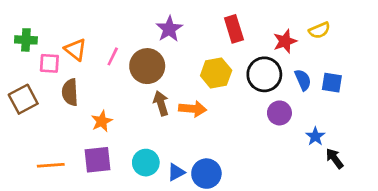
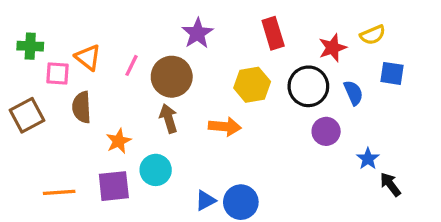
blue square: (332, 83) -> (392, 73), moved
brown arrow: (161, 103) -> (168, 118), moved
cyan circle: (146, 163) -> (156, 170), moved

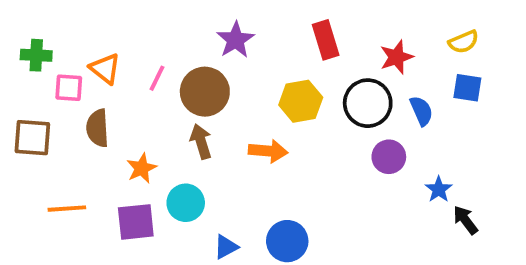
yellow semicircle: (373, 35) -> (464, 42), moved
brown square: (27, 115) -> (32, 138), turned 32
orange line: (59, 192) -> (67, 209), moved
blue triangle: (205, 201) -> (226, 247), moved

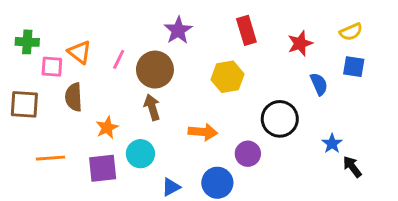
black circle: (368, 103) -> (280, 119), moved
orange arrow: (268, 151) -> (203, 132), moved
purple circle: (389, 157) -> (248, 154), moved

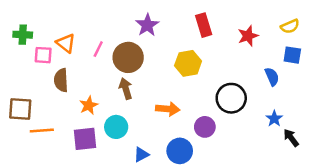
blue semicircle: (319, 84) -> (272, 77), moved
brown square: (24, 104) -> (20, 109), moved

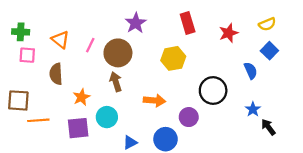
pink square: (43, 55) -> (27, 55), moved
blue square: (292, 55) -> (269, 51), turned 35

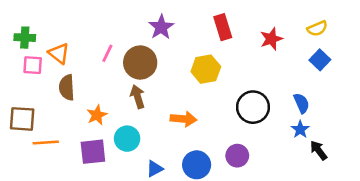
orange triangle: (60, 40) -> (59, 53), moved
blue semicircle: (251, 71) -> (302, 103), moved
purple circle: (189, 117) -> (237, 156), moved

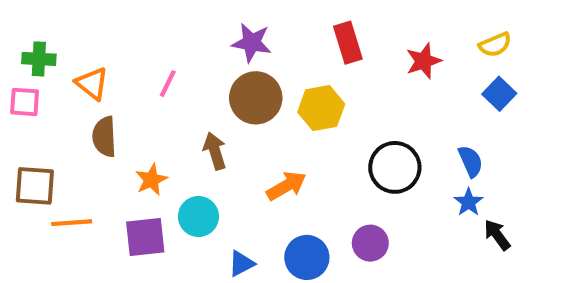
purple star: (161, 27) -> (252, 43), turned -30
brown circle: (140, 63) -> (256, 98), moved
pink square: (33, 65) -> (25, 102), moved
orange arrow: (183, 119) -> (286, 186), turned -35

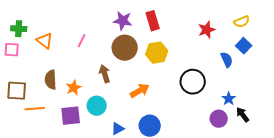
red rectangle: (348, 43) -> (153, 21), moved
brown semicircle: (104, 137) -> (51, 80), moved
blue semicircle: (471, 161) -> (227, 60), moved
purple circle: (370, 243) -> (219, 119), moved

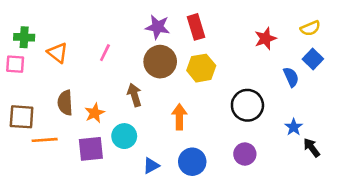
orange arrow: (140, 91) -> (179, 117), turned -60
purple circle: (219, 119) -> (245, 154), moved

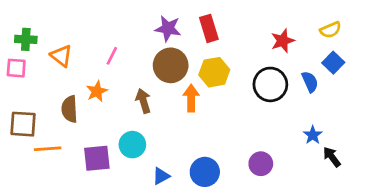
black circle: (247, 105) -> (270, 84), moved
orange star: (95, 113) -> (97, 91), moved
orange arrow: (179, 117) -> (191, 98), moved

